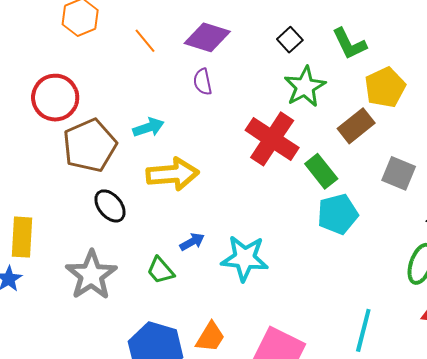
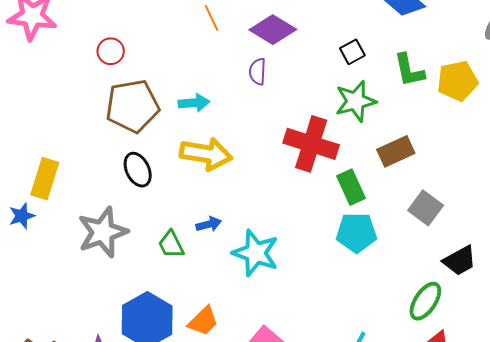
yellow pentagon: (385, 87) -> (457, 81), moved
red circle: (55, 98) -> (111, 51), size x0.6
red cross: (272, 139) -> (311, 144), turned -30

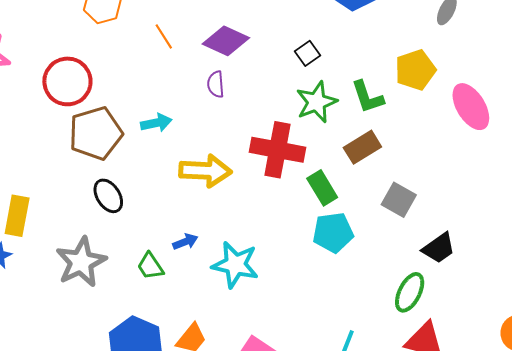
red circle: (111, 51) -> (67, 81), size x1.8
green L-shape: (409, 70) -> (367, 97), moved
yellow arrow: (206, 154) -> (205, 171), moved

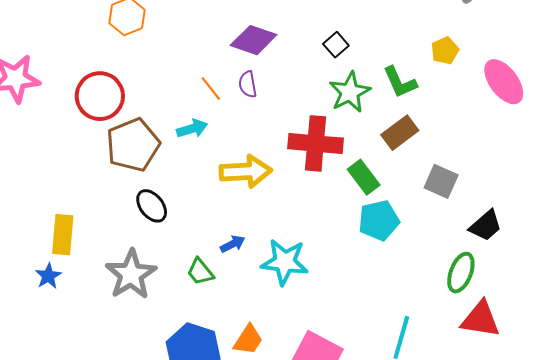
orange line: (164, 36) -> (211, 89), moved
yellow pentagon: (415, 70) -> (445, 51), size x0.7

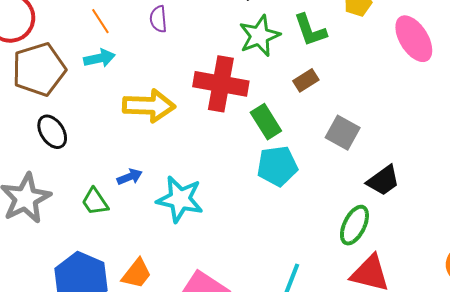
orange line: (211, 89) -> (100, 21), moved
brown rectangle: (400, 133) -> (306, 80), size x0.7

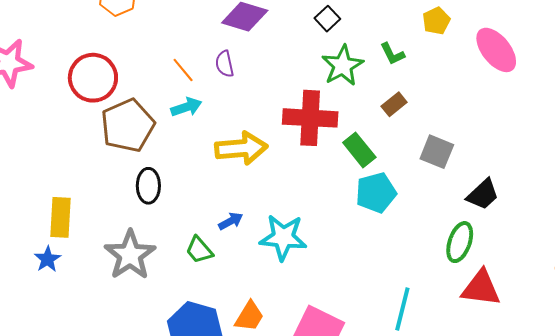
purple semicircle: (158, 19) -> (225, 64), moved
green L-shape: (310, 30) -> (392, 54), size x0.7
black ellipse: (52, 132) -> (148, 186), turned 40

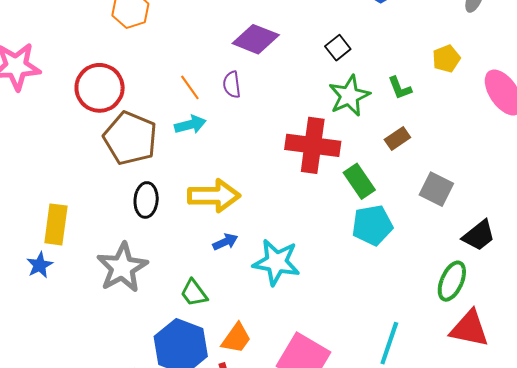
brown pentagon: (128, 125) -> (130, 138), turned -30
yellow arrow: (241, 148) -> (214, 196), moved
green trapezoid: (199, 250) -> (194, 293), moved

